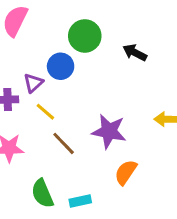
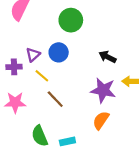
black arrow: (135, 53) -> (108, 57), moved
blue circle: (61, 66) -> (59, 52), moved
purple star: (109, 131) -> (103, 90), moved

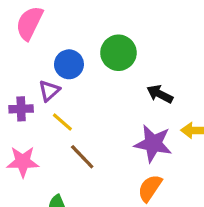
green circle: (71, 20) -> (118, 53), moved
blue circle: (59, 52) -> (69, 64), moved

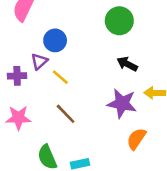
green circle: (118, 53) -> (119, 21), moved
yellow line: (62, 122) -> (60, 77), moved
orange semicircle: (150, 188) -> (136, 139), moved

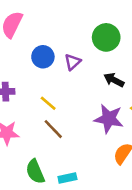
purple triangle: (39, 61) -> (73, 62), moved
yellow line: (60, 77) -> (48, 103), moved

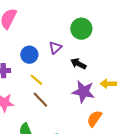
blue circle: (43, 57) -> (29, 55), moved
black arrow: (114, 80) -> (78, 64), moved

